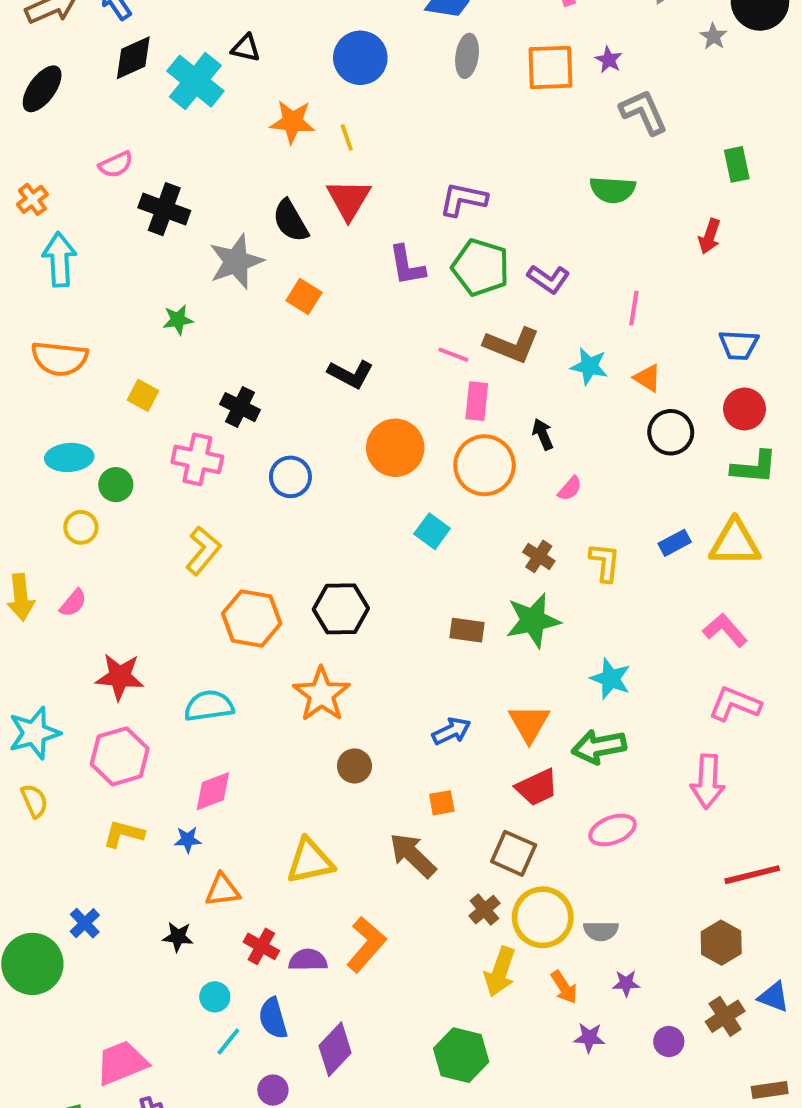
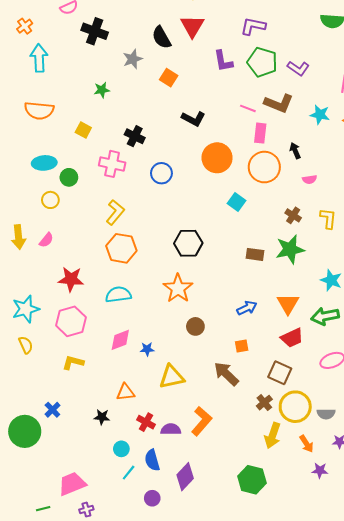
gray star: (236, 261) -> (133, 59), size x0.7
pink semicircle: (570, 489) -> (310, 179), turned 40
orange hexagon: (252, 619) -> (121, 248), moved
blue star: (188, 840) -> (147, 349), moved

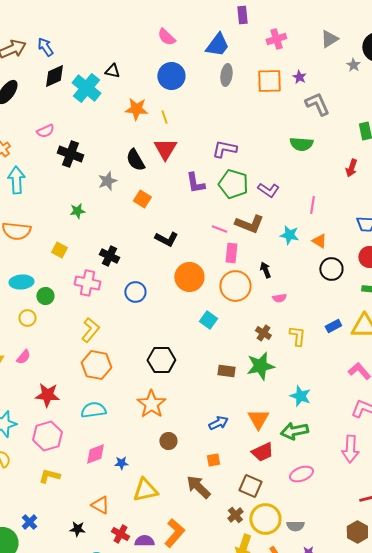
orange triangle: (125, 392) -> (100, 505), turned 36

